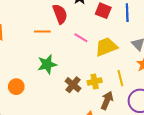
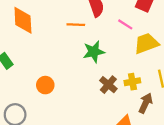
pink line: (81, 38) -> (125, 24), moved
green star: (47, 64) -> (94, 52), moved

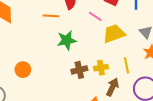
brown cross: (108, 85) -> (79, 70), turned 35

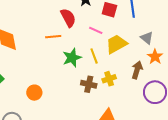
yellow line: (127, 65) -> (94, 56), moved
brown cross: (79, 70) -> (89, 84), turned 35
brown arrow: (112, 87) -> (137, 70), moved

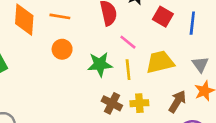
pink line: (96, 30) -> (128, 42), moved
orange line: (53, 37) -> (60, 16), moved
orange circle: (34, 93) -> (62, 49), moved

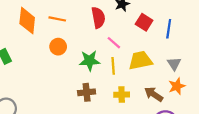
brown arrow: (177, 101) -> (154, 94), turned -90
brown cross: (112, 103) -> (87, 92), moved, turned -35

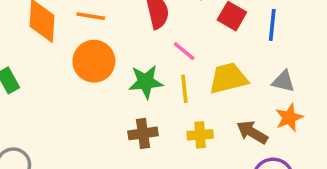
orange circle: (58, 47) -> (94, 61), size x1.5
gray triangle: (174, 64) -> (283, 81), turned -40

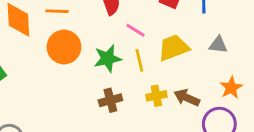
orange star: (289, 118) -> (231, 88), moved
brown arrow: (252, 132) -> (187, 98), moved

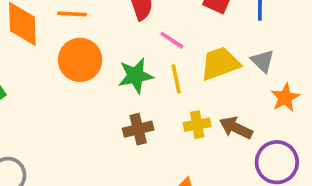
gray triangle: (218, 45) -> (263, 61), moved, turned 36
orange star: (231, 88) -> (285, 98), moved

